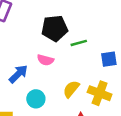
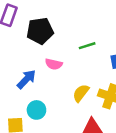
black pentagon: (55, 28) -> (40, 31), moved
cyan circle: (36, 99) -> (36, 110), moved

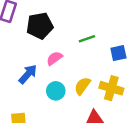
pink semicircle: (54, 64) -> (54, 58), turned 133
cyan circle: (36, 110) -> (56, 91), moved

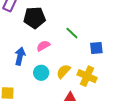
green line: (87, 39) -> (72, 33), turned 56
blue arrow: (28, 74) -> (20, 56), turned -36

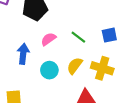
green line: (72, 33) -> (78, 37), moved

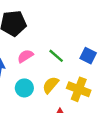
blue square: (109, 35) -> (88, 56), turned 35

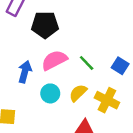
pink semicircle: (25, 56) -> (54, 60), size x1.5

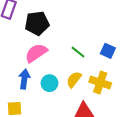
pink semicircle: (54, 60) -> (36, 53), moved
blue arrow: (25, 72) -> (24, 79), moved

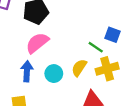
green line: (78, 52) -> (96, 47), moved
yellow cross: (100, 82) -> (107, 69), turned -30

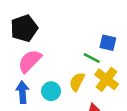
yellow cross: (107, 69) -> (107, 79), turned -30

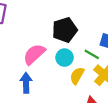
black pentagon: (24, 28) -> (65, 30), moved
cyan circle: (51, 91) -> (65, 58), moved

